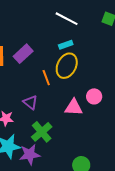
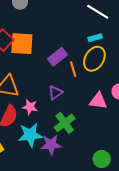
purple rectangle: (23, 54) -> (57, 57), moved
purple triangle: (30, 102) -> (55, 93), turned 42

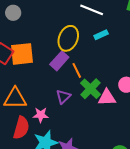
cyan rectangle: (95, 38) -> (101, 35), moved
yellow ellipse: (94, 59) -> (68, 38), moved
green cross: (65, 123) -> (90, 89), moved

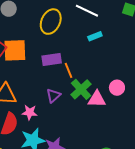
yellow ellipse: (68, 38) -> (51, 22), moved
purple rectangle: (59, 61) -> (52, 60), turned 36

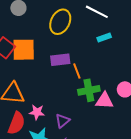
green cross: (81, 89) -> (89, 90), turned 30
purple triangle: (53, 96) -> (62, 121), moved

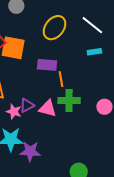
pink triangle: (104, 101) -> (48, 108), moved
purple triangle: (62, 121) -> (27, 105), moved

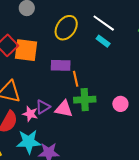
cyan rectangle: (94, 52) -> (103, 41), moved, turned 48

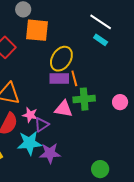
yellow ellipse: (66, 28) -> (61, 59), moved
orange square: (26, 50) -> (37, 30), moved
purple rectangle: (61, 65) -> (59, 79), moved
purple triangle: (43, 107) -> (42, 125), moved

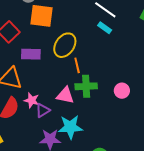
purple rectangle: (59, 79) -> (31, 54), moved
cyan star: (30, 143) -> (70, 127), moved

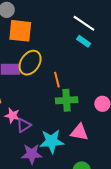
yellow ellipse: (65, 45) -> (30, 63), moved
pink triangle: (65, 95) -> (79, 132), moved

